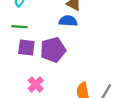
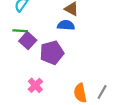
purple square: (26, 47) -> (28, 41), moved, turned 35

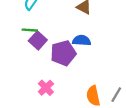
blue semicircle: (66, 25) -> (82, 40), moved

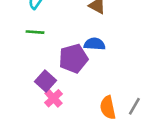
purple square: (38, 40) -> (46, 81), moved

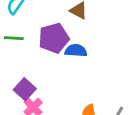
purple pentagon: (73, 59) -> (54, 38), moved

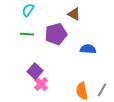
blue semicircle: (76, 51) -> (88, 49), moved

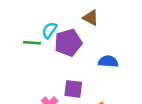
cyan semicircle: (28, 10) -> (49, 30), moved
purple square: (35, 71) -> (73, 89), moved, turned -35

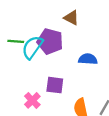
cyan semicircle: (49, 30) -> (32, 47), moved, size x1.5
purple pentagon: (68, 43) -> (50, 41), turned 30

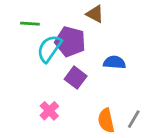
green line: (16, 41) -> (30, 24), moved
purple square: (55, 85) -> (76, 78), moved, turned 30

